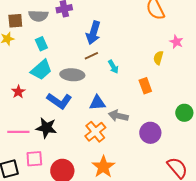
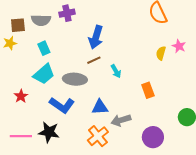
yellow semicircle: (158, 58) -> (161, 53), moved
gray arrow: (118, 116) -> (121, 120), turned -30

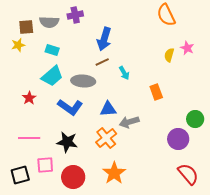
cyan rectangle: (44, 48) -> (52, 50), turned -48
black star: (49, 132) -> (67, 142), moved
purple circle: (153, 137) -> (178, 139), moved

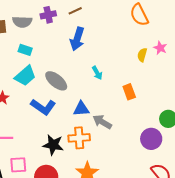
brown line: (102, 62) -> (75, 11), moved
gray ellipse: (83, 81) -> (56, 81), turned 35
gray arrow: (129, 122) -> (102, 122), turned 48
orange cross: (106, 138) -> (79, 138), turned 35
black star: (67, 142) -> (53, 145), moved

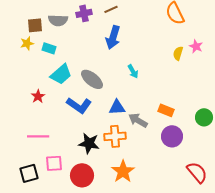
cyan rectangle: (25, 50) -> (49, 48), moved
orange rectangle: (129, 92) -> (166, 110), moved, turned -49
purple circle: (151, 139) -> (172, 136), moved

